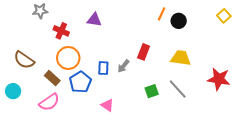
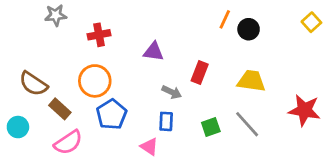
purple triangle: (94, 20) -> (154, 52), moved
red cross: (61, 31) -> (99, 35), moved, turned -35
gray arrow: (123, 66) -> (172, 92), turned -104
blue rectangle: (103, 68) -> (166, 121), moved
brown rectangle: (52, 78) -> (60, 109), moved

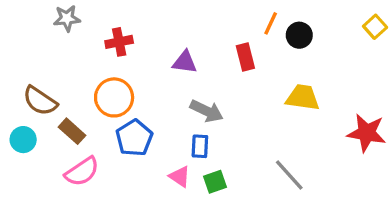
red rectangle: (200, 73) -> (245, 57), moved, turned -35
gray arrow: (172, 92) -> (207, 111), size x1.4
gray line: (247, 124) -> (289, 175), moved
cyan circle: (18, 127) -> (23, 140), moved
green square: (211, 127) -> (215, 182), moved

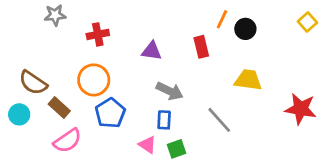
gray line: (289, 175) -> (219, 120), moved

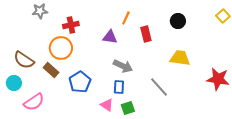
orange line: (222, 19) -> (126, 18), moved
orange circle: (94, 80) -> (61, 48), moved
brown rectangle: (59, 108) -> (51, 70), moved
pink semicircle: (67, 141) -> (34, 102), moved

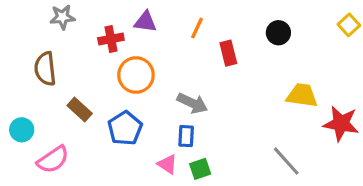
purple triangle: (110, 37) -> (145, 22), moved
orange circle: (61, 48) -> (136, 75), moved
yellow trapezoid: (180, 58) -> (302, 95), moved
brown semicircle: (24, 60) -> (45, 69), moved, turned 50
gray line: (159, 87) -> (286, 161), moved

